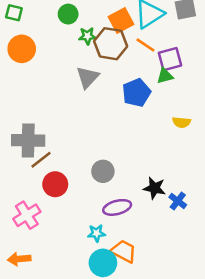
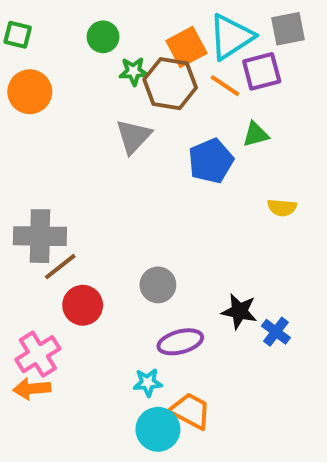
purple square: (170, 59) -> (262, 71), moved
orange arrow: (19, 259) -> (32, 389), moved

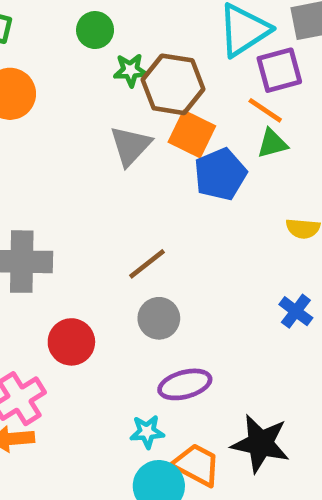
orange square: (186, 47) -> (192, 134), moved, turned -36
orange line: (225, 86) -> (265, 110), moved
brown line: (60, 267) -> (147, 264), moved
black star: (239, 311) -> (260, 444), moved, size x1.4
blue cross: (276, 332) -> (296, 311), moved

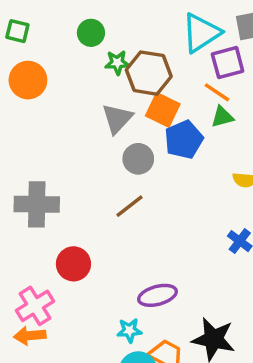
gray circle: (159, 318) -> (138, 159), moved

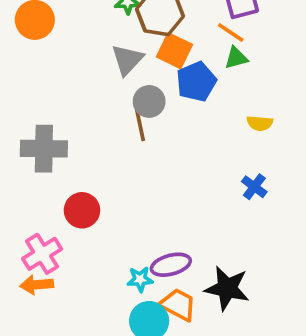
brown line: (129, 206) -> (140, 125), moved, turned -64
purple ellipse: (157, 295) -> (171, 265), moved

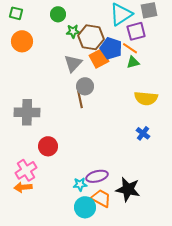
orange square: (174, 51) -> (99, 58), turned 36
blue pentagon: (196, 82) -> (111, 48), moved, turned -30
yellow semicircle: (260, 123) -> (146, 98), size x1.6

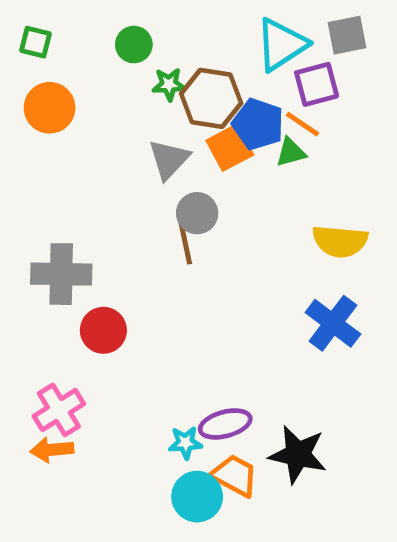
green triangle: (133, 62) -> (291, 152), moved
blue cross: (143, 133) -> (333, 323), size x1.6
red circle: (48, 146) -> (103, 330), moved

